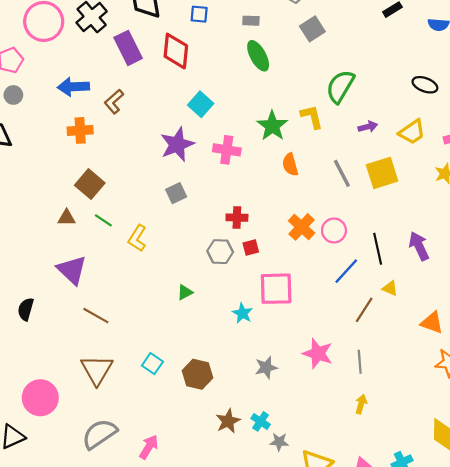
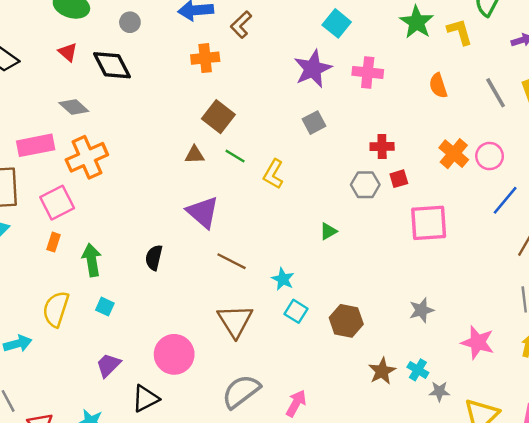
green star: (272, 126) -> (417, 22), moved
cyan star: (242, 313) -> (283, 279), moved
pink star: (318, 353) -> (478, 342), moved

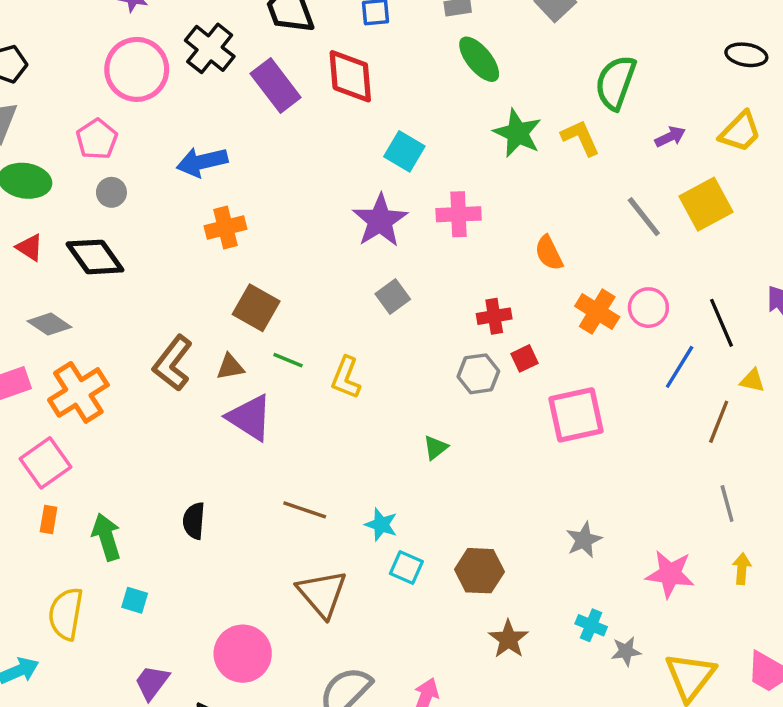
brown L-shape: (241, 25) -> (173, 363), moved, size x1.4
orange semicircle: (438, 86) -> (549, 253), moved
purple triangle: (203, 212) -> (250, 418), moved
brown star: (382, 371) -> (508, 639), moved

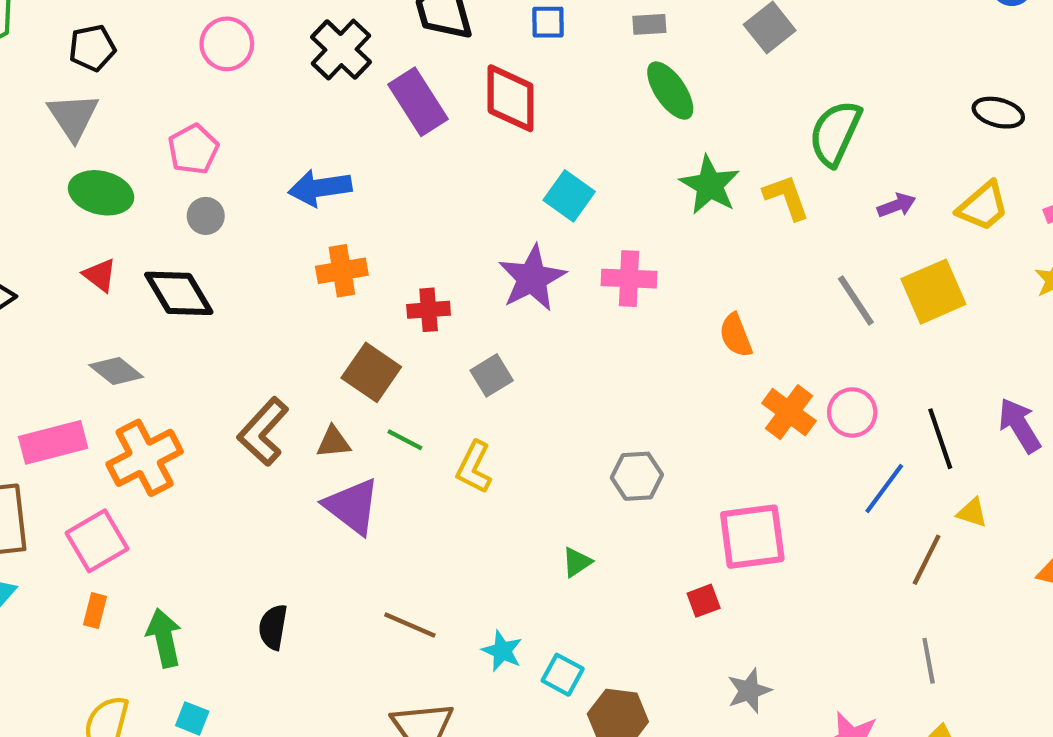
pink circle: (137, 69) -> (227, 44), moved, size x0.7
gray square: (393, 296) -> (492, 375), moved
red cross: (494, 316) -> (429, 310), moved
red square: (525, 358) -> (704, 601), moved
cyan square: (406, 568) -> (563, 675), moved

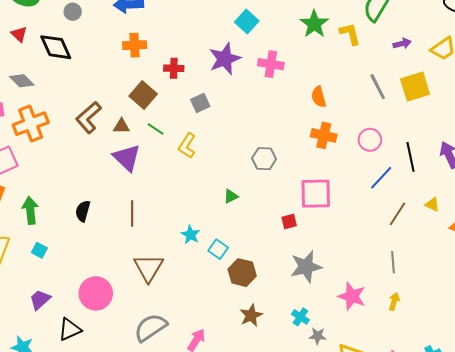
orange cross: (789, 412) -> (324, 135), moved, turned -30
yellow triangle: (972, 513) -> (432, 204), moved
brown line: (410, 625) -> (132, 214), moved, turned 60
gray star: (749, 691) -> (306, 267), size x1.5

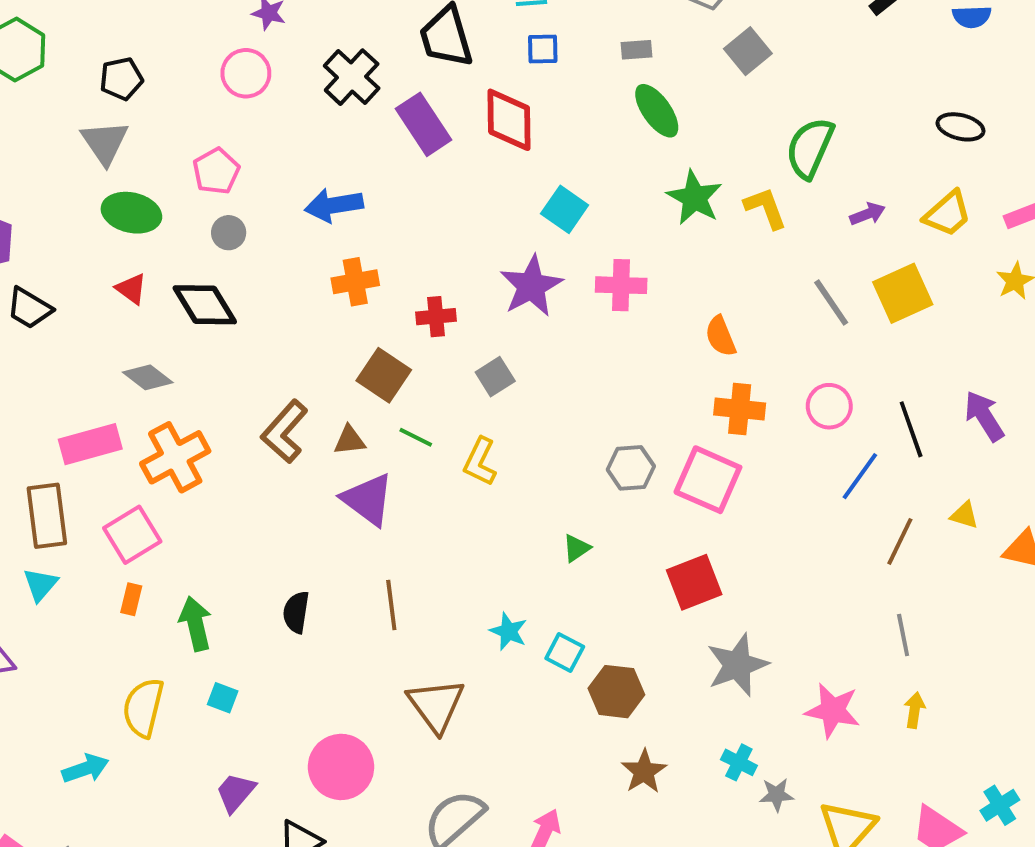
pink square: (316, 194) -> (708, 480), moved, turned 32
red square: (289, 221) -> (694, 582), size x1.8

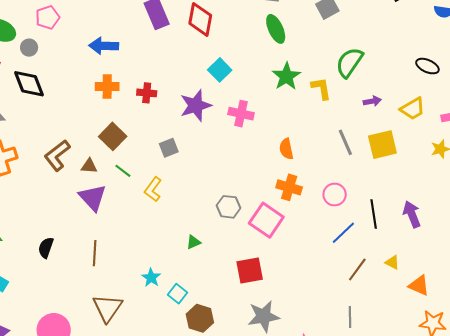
gray circle: (229, 233) -> (29, 48), moved
red cross: (436, 317) -> (147, 93), moved

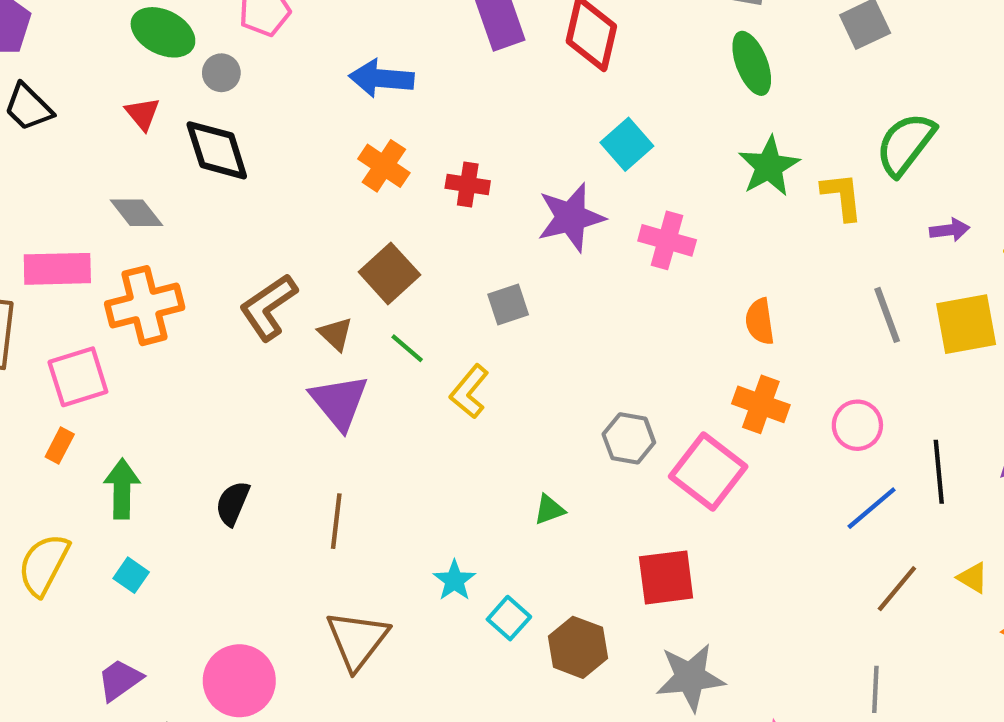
orange cross: (107, 86) -> (384, 166), turned 30
brown triangle: (89, 166) -> (336, 334), turned 36
brown hexagon: (200, 318) -> (578, 647), moved

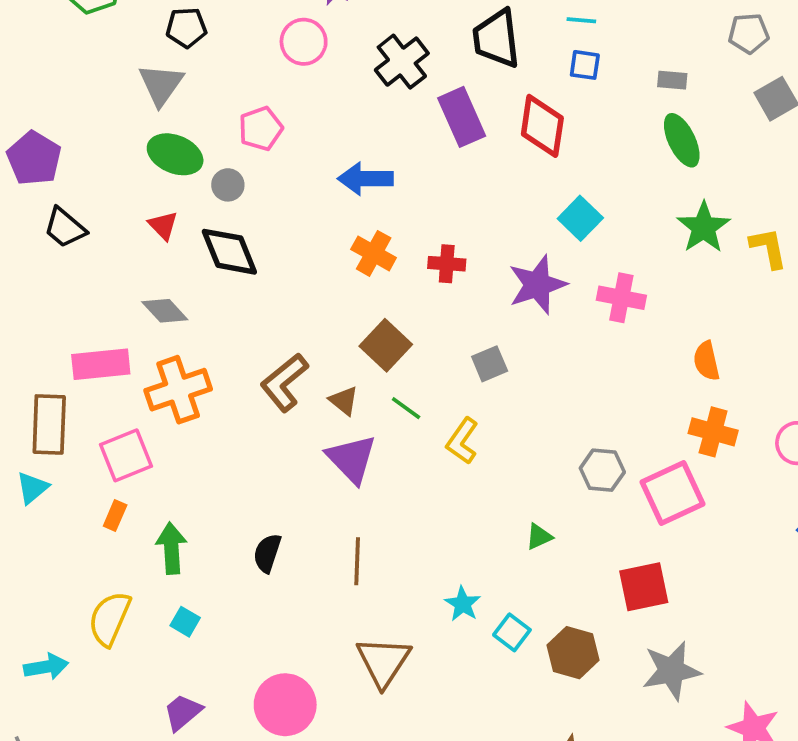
pink square: (708, 471) -> (672, 493), turned 32

